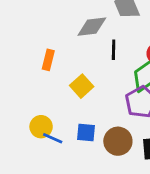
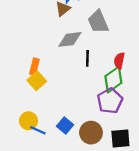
yellow square: (82, 86) -> (37, 81), moved
blue square: (86, 132) -> (65, 126), turned 35

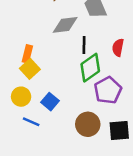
green diamond: (113, 80) -> (90, 68), moved
yellow circle: (29, 121) -> (21, 97), moved
blue square: (65, 126) -> (50, 102), moved

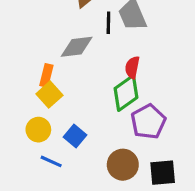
gray diamond: (65, 25) -> (77, 47), moved
black line: (84, 45) -> (108, 23), moved
red semicircle: (118, 47) -> (132, 67), moved

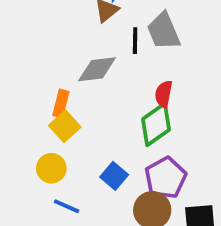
purple pentagon: (148, 122) -> (166, 178), moved
blue square: (75, 136) -> (114, 176), moved

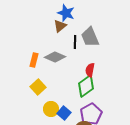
gray diamond: (97, 69) -> (55, 57), turned 30
orange rectangle: (61, 104) -> (34, 60), moved
yellow circle: (51, 168) -> (51, 109), moved

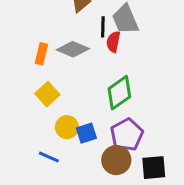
red semicircle: (90, 70) -> (113, 42), moved
blue square: (64, 113) -> (86, 133), turned 32

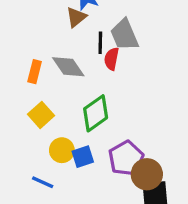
gray diamond: (73, 49) -> (68, 67), turned 32
green diamond: (119, 93) -> (96, 113), moved
brown circle: (116, 160) -> (147, 174), moved

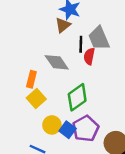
orange rectangle: (35, 72) -> (31, 79), moved
blue square: (83, 157) -> (68, 130), turned -35
purple pentagon: (126, 158) -> (86, 129), moved

